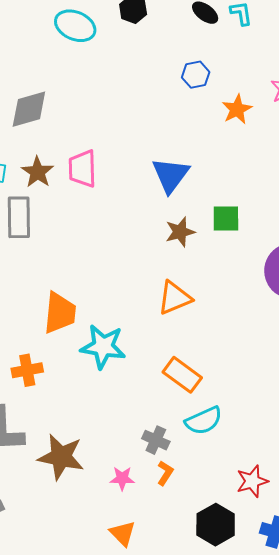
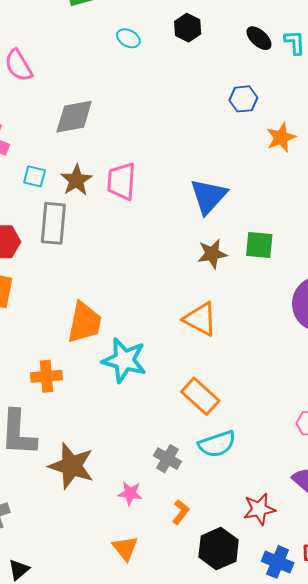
cyan ellipse: (75, 26) -> (128, 38), size x0.6
orange triangle: (175, 298) -> (200, 319), turned 45
orange L-shape: (165, 473) -> (181, 512), moved

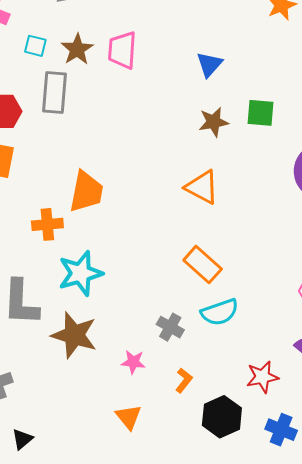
blue triangle: (208, 196) -> (209, 64), size x0.7
cyan star: (124, 360) -> (80, 273), moved, turned -30
orange cross: (46, 376) -> (47, 224), moved

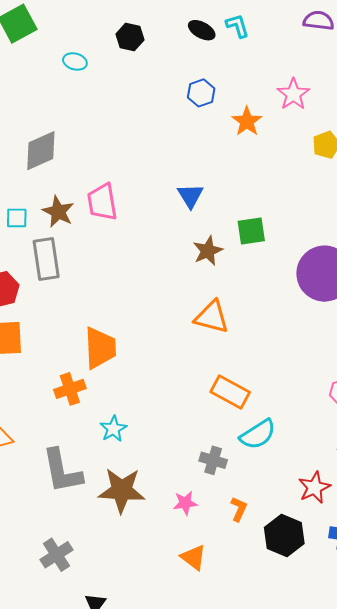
cyan star: (80, 273) -> (113, 429), size x0.6

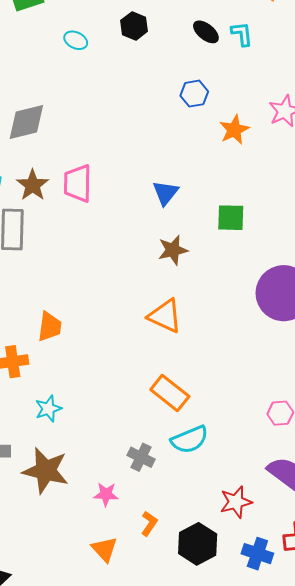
green square: (251, 231) -> (231, 218), moved
orange trapezoid: (100, 348) -> (50, 327), size x0.7
orange L-shape: (239, 509) -> (149, 524), moved

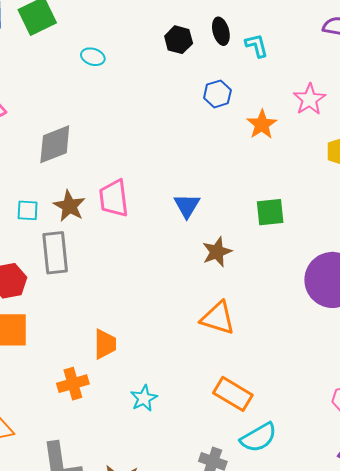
black hexagon: (134, 26) -> (179, 40), moved
black ellipse: (206, 32) -> (221, 31), turned 44
cyan L-shape: (242, 34) -> (257, 46), moved
blue triangle: (165, 193) -> (187, 206), moved
cyan star: (48, 409) -> (144, 398), moved

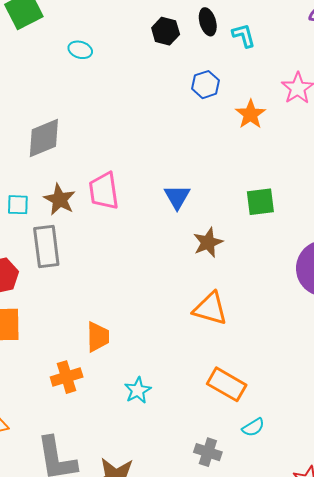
cyan semicircle: (259, 437) -> (253, 427), size x0.6

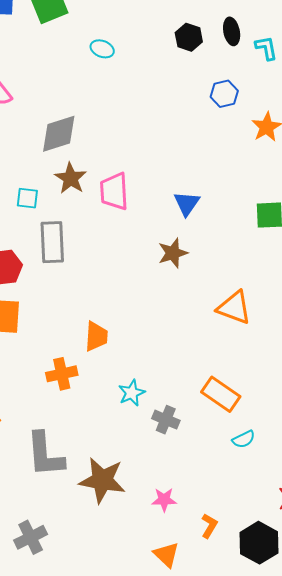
brown star: (60, 200) -> (71, 178), moved
brown star: (208, 242) -> (173, 253), moved
orange triangle: (210, 309) -> (234, 308), moved
gray cross: (208, 452) -> (166, 420), moved

